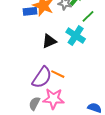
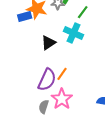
orange line: (58, 74) -> (62, 74), turned -72
pink star: (54, 99) -> (62, 99), turned -30

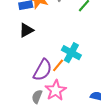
cyan cross: (73, 33) -> (71, 53), moved
black triangle: (48, 43) -> (26, 30), moved

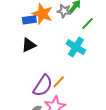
cyan cross: (71, 53) -> (76, 47), moved

